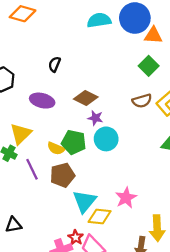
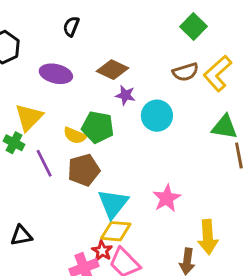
cyan circle: (106, 139) -> (157, 116), moved
yellow diamond: (100, 217) -> (116, 231), moved

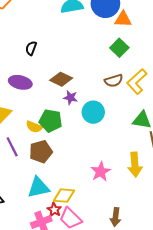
cyan triangle: (113, 204) -> (38, 187), moved, turned 40
yellow arrow: (208, 237) -> (135, 165), moved

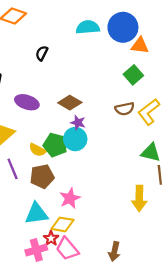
black semicircle: (31, 48) -> (42, 53), moved
cyan circle: (93, 112) -> (75, 139), moved
pink star: (101, 172) -> (70, 198), moved

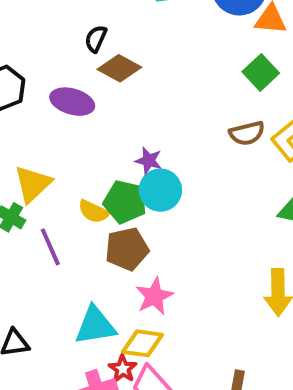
purple ellipse: (27, 102) -> (72, 102), moved
brown diamond: (70, 103) -> (119, 68), moved
purple star: (78, 123) -> (149, 161), moved
brown pentagon: (42, 176) -> (127, 249), moved

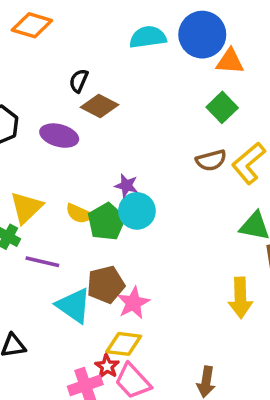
green pentagon: (125, 202) -> (106, 222), turned 30
yellow semicircle: (94, 212) -> (79, 214), moved
purple line: (50, 247) -> (42, 262), turned -52
brown pentagon: (127, 249) -> (106, 285), moved
cyan triangle: (95, 325) -> (74, 306), moved, turned 45

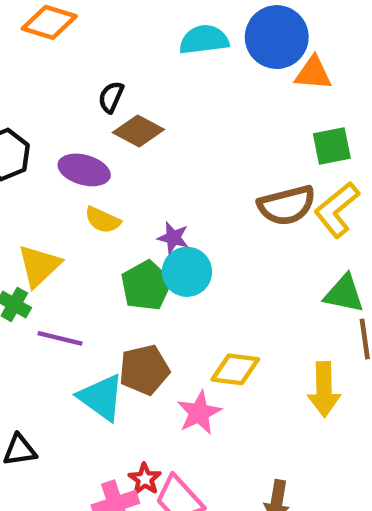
green square: (222, 107) -> (332, 146), moved, turned 32
brown semicircle: (211, 160) -> (287, 205), size x1.4
yellow semicircle: (79, 214) -> (103, 220), moved
pink star: (133, 303) -> (199, 413), moved
yellow diamond: (124, 344) -> (235, 369), moved

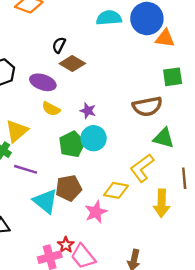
yellow L-shape: (337, 210) -> (142, 168), moved
purple star: (173, 238) -> (88, 111), moved
green triangle: (344, 294) -> (164, 138), moved

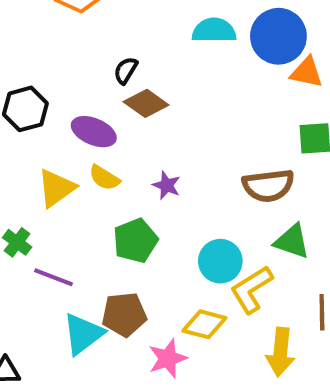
yellow triangle: (17, 131) -> (56, 188), moved
cyan circle: (94, 138) -> (220, 261), moved
cyan triangle: (45, 201) -> (83, 334), turned 40

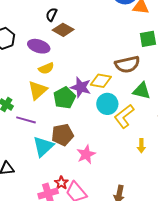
yellow semicircle: (104, 178) -> (46, 68), turned -49
purple star: (167, 185) -> (81, 87), moved, size x1.5
yellow triangle: (56, 188) -> (38, 90), moved
yellow diamond: (204, 324) -> (101, 81), moved
yellow arrow: (280, 352) -> (141, 146), size x0.6

